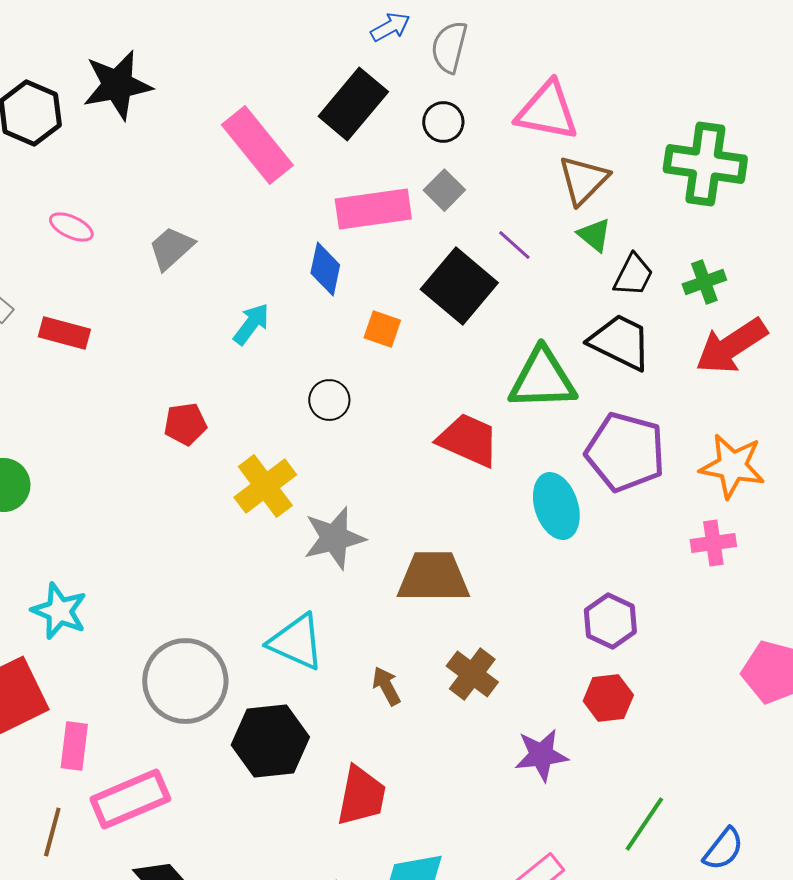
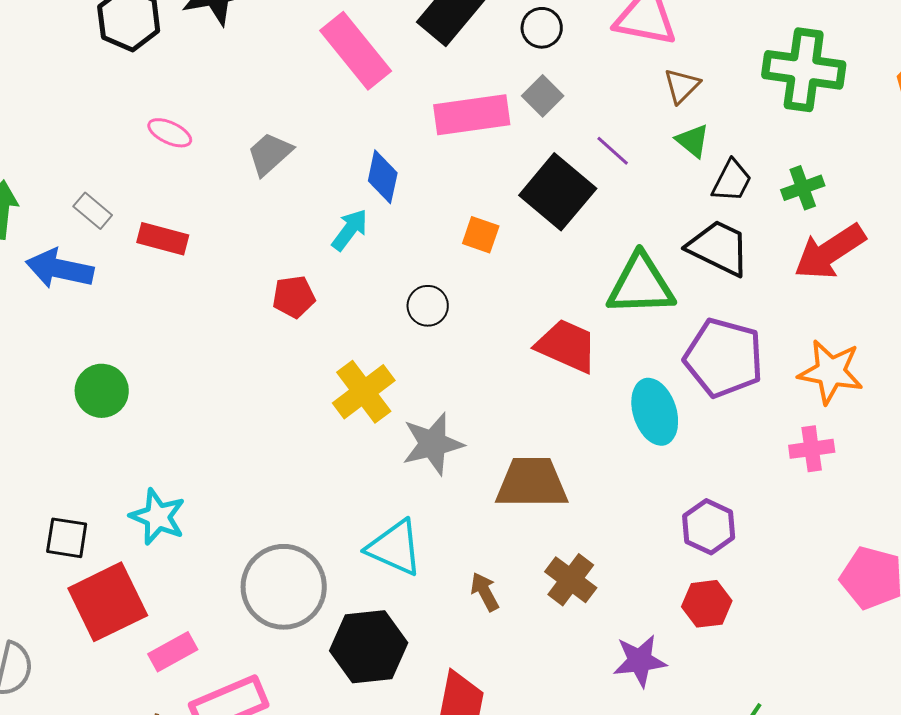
brown triangle: (583, 180) -> (682, 86), size x0.7
blue diamond: (325, 269) -> (383, 177), moved
red pentagon: (185, 424) -> (294, 297), moved
pink rectangle: (74, 746) -> (173, 652), turned 54

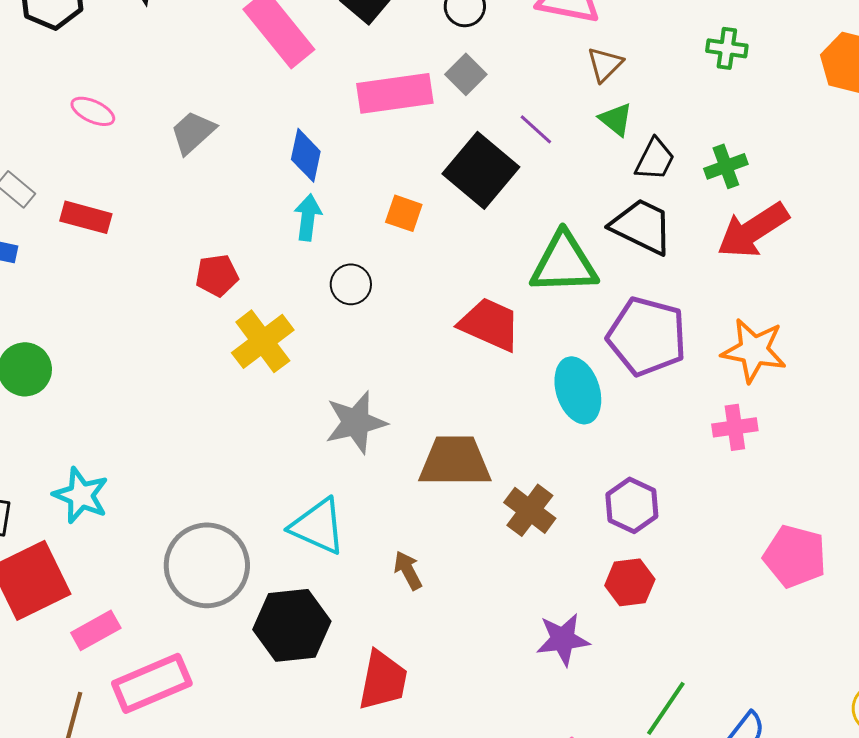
green cross: (804, 70) -> (727, 48), size x0.5
cyan arrow: (350, 230) -> (308, 217), moved, turned -30
yellow cross: (364, 392) -> (263, 341), moved
brown cross: (571, 580) -> (530, 510), moved

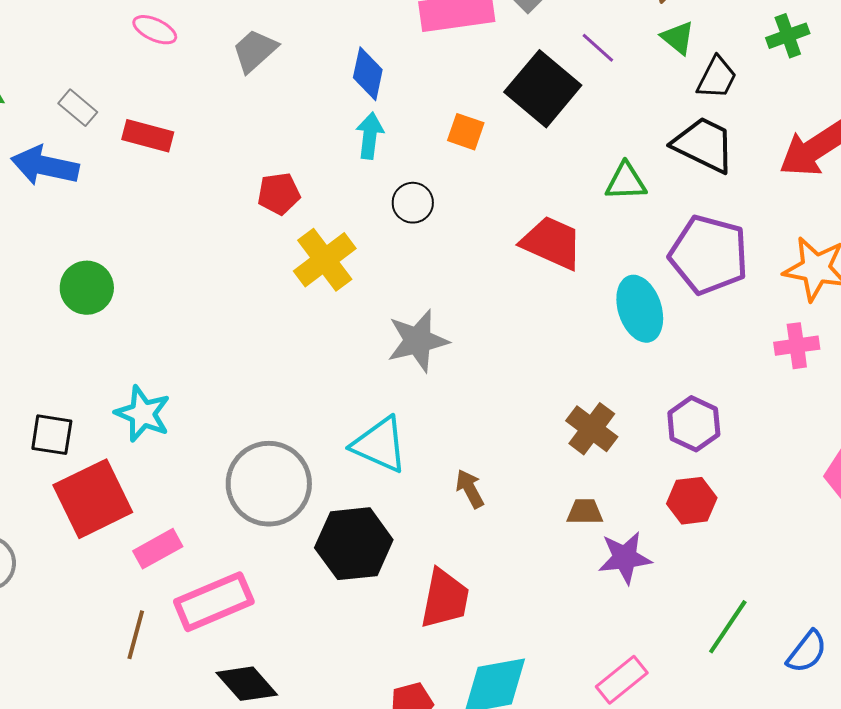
green cross: (726, 166) -> (788, 36), moved
green triangle: (564, 263) -> (626, 182), size x0.6
brown trapezoid: (455, 461) -> (585, 512), moved, size x0.5

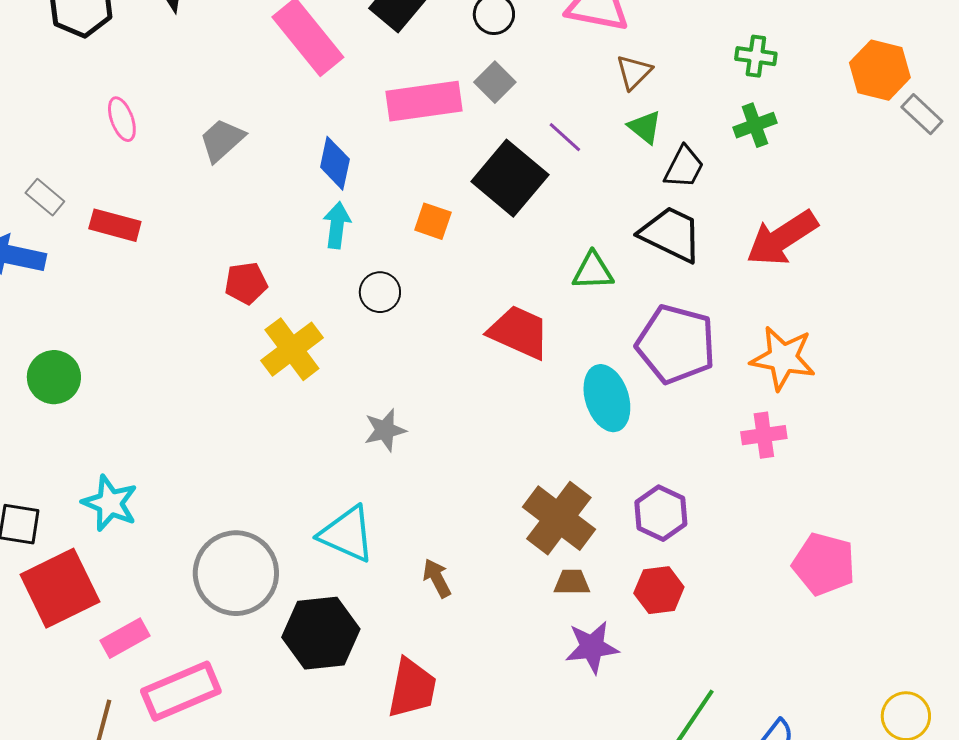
pink ellipse: (155, 30) -> (122, 119), turned 45
gray star: (418, 341) -> (385, 430), size x0.7
brown cross: (592, 429) -> (559, 518), size x1.4
brown trapezoid: (585, 512) -> (572, 582), moved

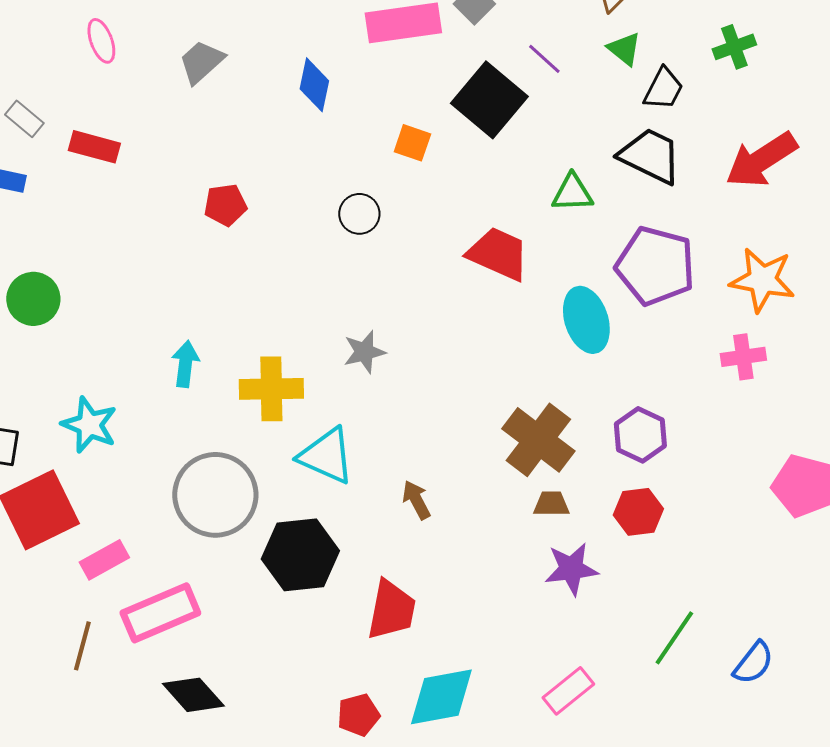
cyan arrow: (337, 225) -> (185, 364), moved
yellow cross: (292, 349) -> (271, 389), moved, turned 36

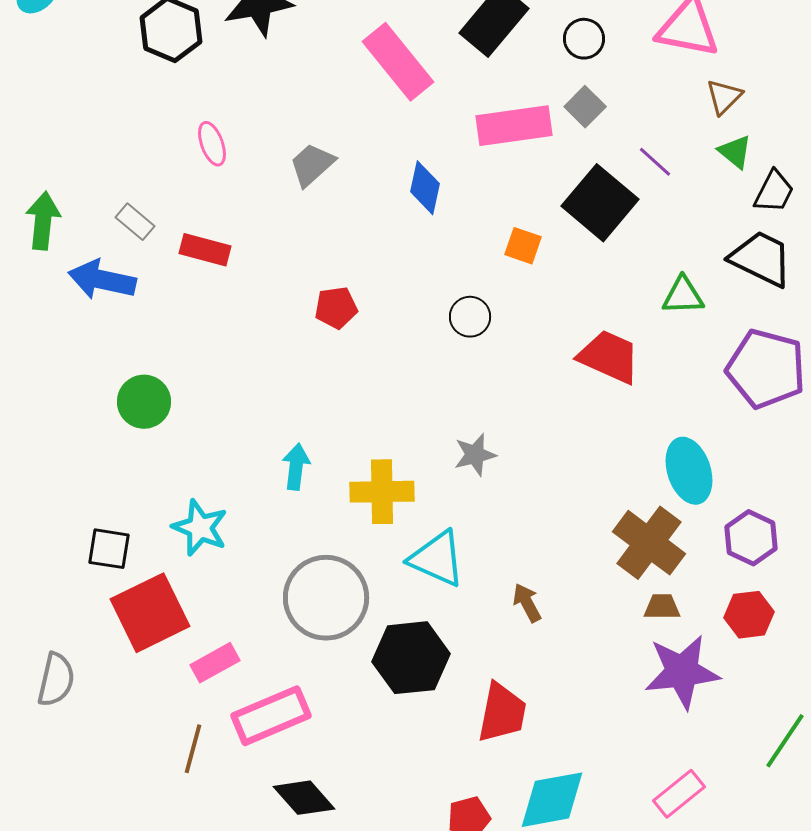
cyan ellipse: (586, 320) -> (689, 471), moved
purple star: (571, 569) -> (682, 672), size x1.4

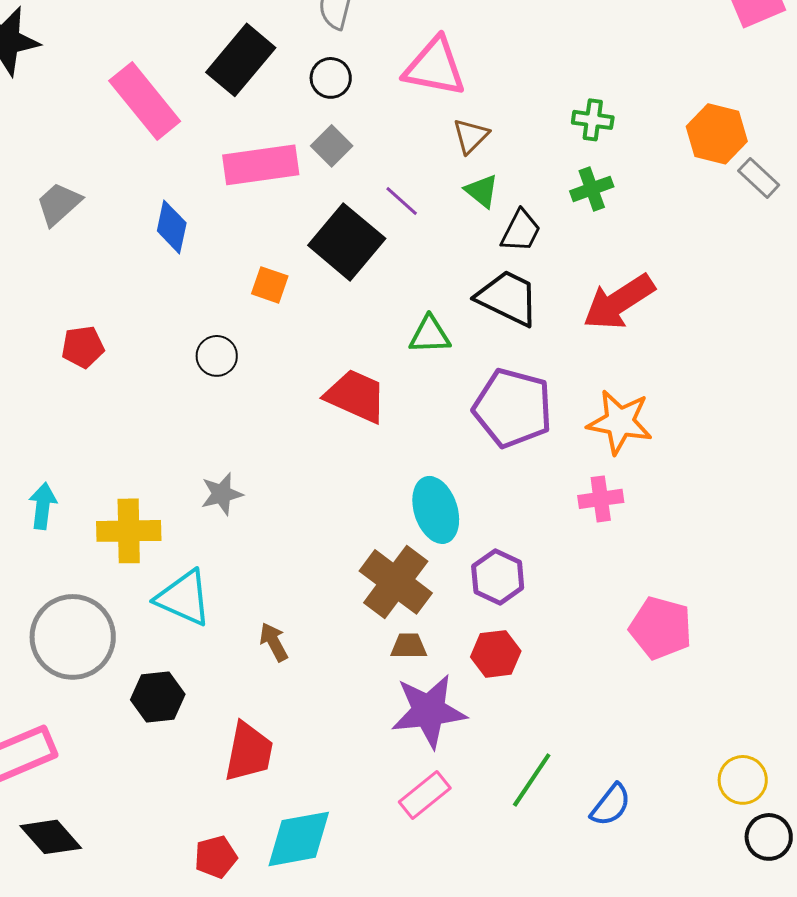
black hexagon: (411, 658) -> (158, 697), size x0.7
pink rectangle: (679, 794) -> (425, 795), moved

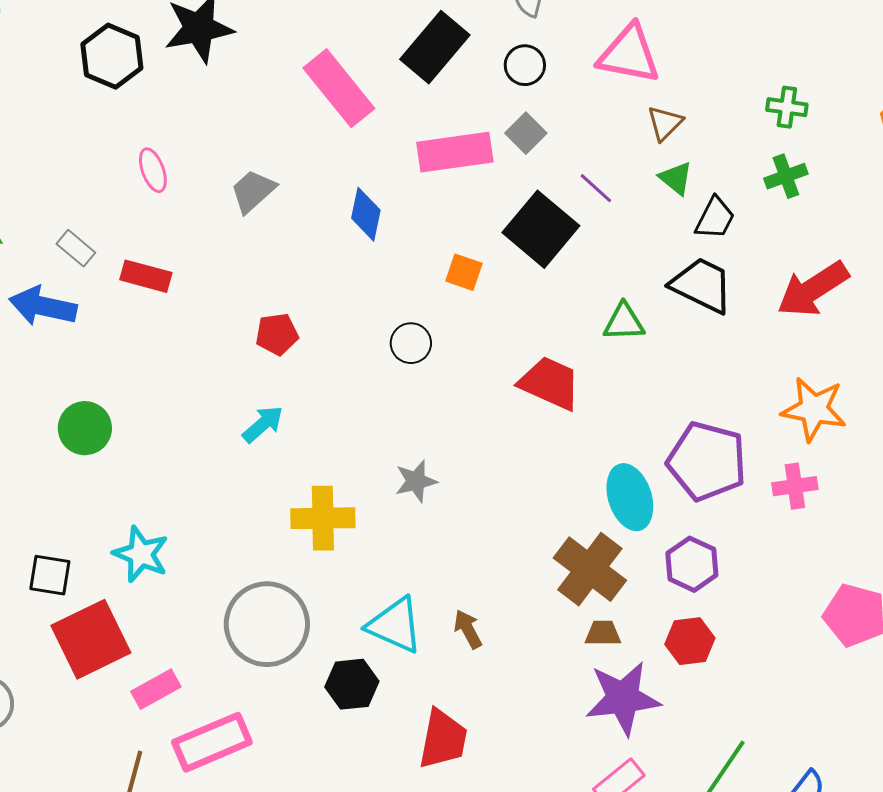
purple pentagon: (513, 408) -> (707, 461), moved
cyan arrow: (43, 506) -> (263, 424), moved, turned 42
cyan triangle: (184, 598) -> (395, 625), moved

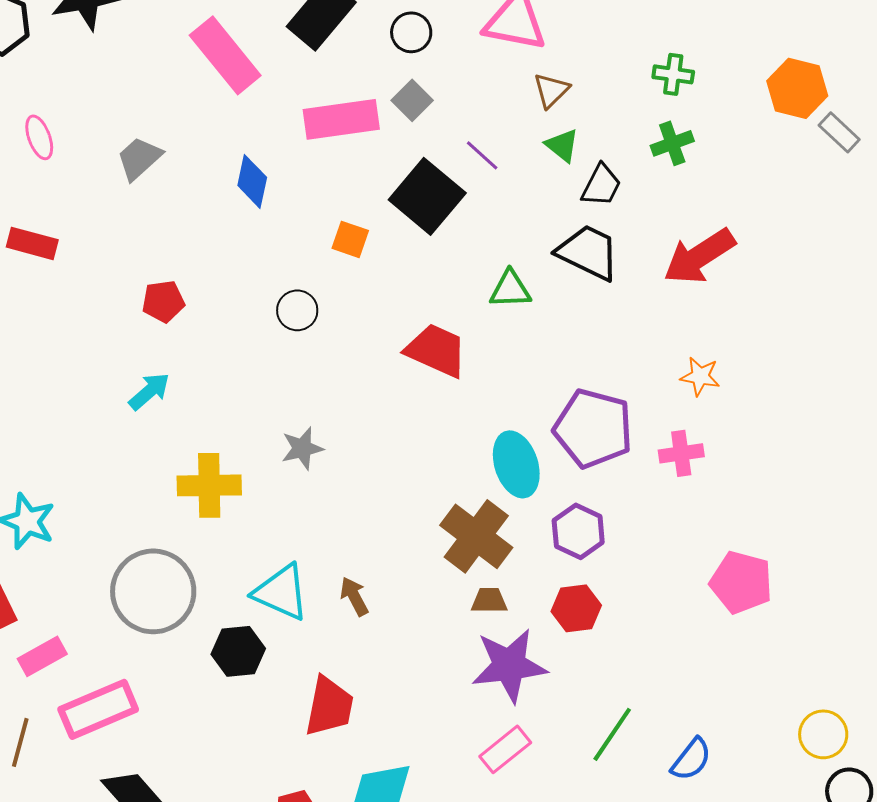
orange star: (814, 409) -> (700, 376), size x0.6

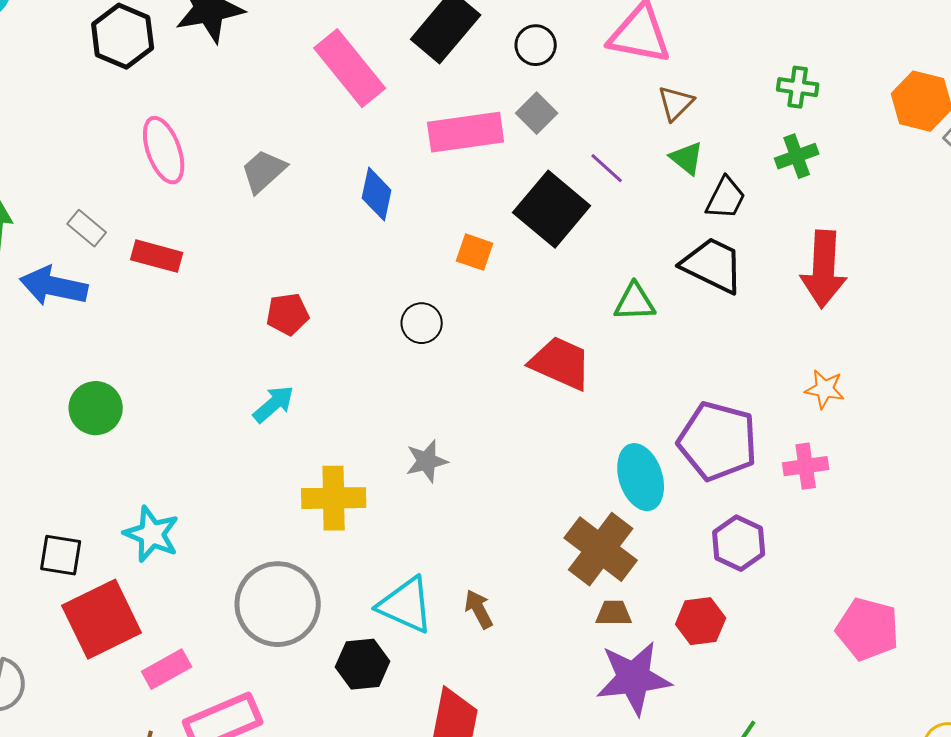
pink ellipse: (39, 137) -> (164, 150), size x1.5
red arrow: (699, 256) -> (824, 269), turned -54
purple hexagon: (578, 531) -> (739, 543), moved
pink pentagon: (741, 582) -> (868, 629), moved

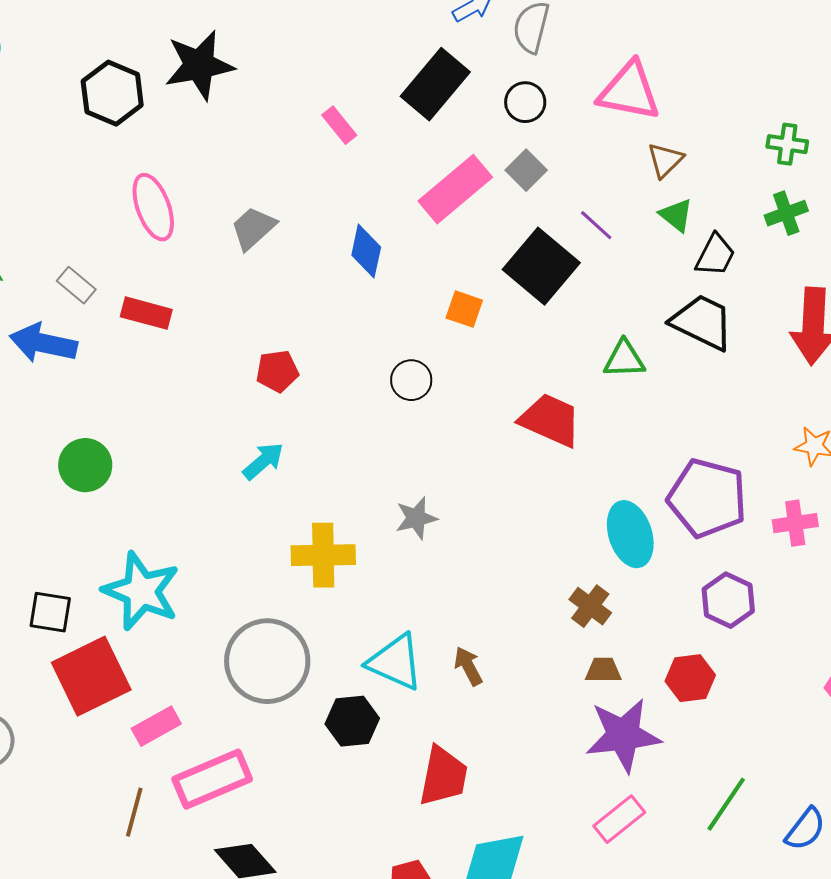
pink rectangle: (350, 68) -> (339, 125), size x0.5
pink rectangle: (466, 132) -> (455, 189), turned -32
cyan star: (152, 534) -> (141, 591), size x1.4
brown cross: (601, 549) -> (590, 606), size x0.6

